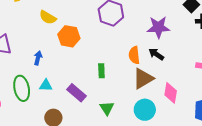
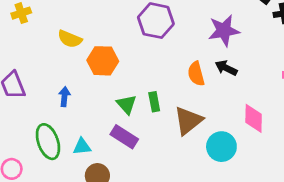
brown triangle: (143, 79) -> (188, 121), moved
cyan triangle: (46, 85) -> (82, 147), moved
green triangle: (107, 108) -> (127, 104), moved

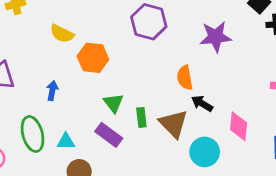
black arrow: (226, 68) -> (202, 104), moved
green rectangle: (154, 102) -> (141, 117), moved
brown triangle: (188, 121) -> (173, 124), turned -40

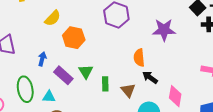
yellow semicircle: (62, 34) -> (53, 18), turned -78
brown triangle: (173, 124) -> (128, 90), size x0.7
purple rectangle: (109, 135) -> (63, 75), moved

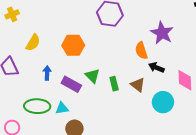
yellow semicircle: (53, 18) -> (33, 43), moved
purple star: (164, 30) -> (162, 33), moved, turned -30
green ellipse: (25, 89) -> (37, 106), turned -65

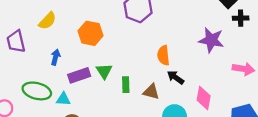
purple star: (162, 33) -> (211, 40), moved, turned -30
purple rectangle: (71, 84) -> (79, 75), turned -60
brown triangle: (138, 85) -> (151, 92), turned -35

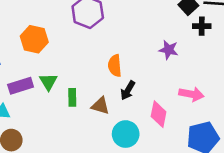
purple star: (211, 40) -> (169, 50), size x0.7
pink arrow: (243, 69) -> (191, 94), moved
black arrow: (176, 77) -> (128, 90), turned -96

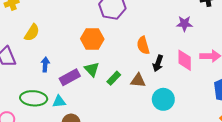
orange hexagon: (34, 39) -> (92, 39), moved
green rectangle: (72, 97) -> (114, 78), turned 56
pink diamond: (159, 114) -> (185, 60), moved

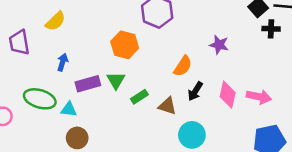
purple star: (184, 24) -> (219, 45), moved
orange semicircle: (143, 45) -> (183, 66), turned -144

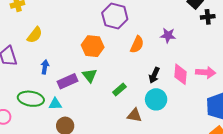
orange semicircle: (183, 66) -> (137, 45), moved
green rectangle: (139, 97) -> (119, 90), moved
brown triangle: (167, 106) -> (134, 115), moved
cyan circle: (192, 135) -> (156, 99), moved

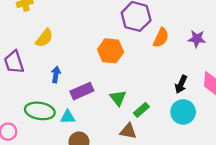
orange semicircle: (137, 45) -> (161, 38), moved
green triangle: (90, 75) -> (118, 98), moved
green rectangle: (119, 90) -> (141, 110), moved
brown triangle: (134, 115) -> (128, 131), moved

